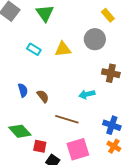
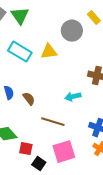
green triangle: (45, 13) -> (20, 16), moved
gray circle: (95, 39) -> (72, 31), moved
cyan rectangle: (34, 49) -> (20, 52), size x1.6

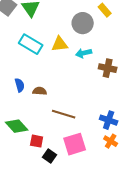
cyan arrow: (73, 97) -> (84, 53), moved
brown semicircle: (29, 99) -> (40, 91), turned -48

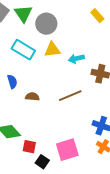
gray circle: (83, 23) -> (46, 24), moved
blue semicircle: (20, 85) -> (12, 82), moved
brown line: (64, 114) -> (70, 96), moved, turned -40

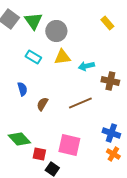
cyan rectangle: (23, 50) -> (33, 57), size x0.7
brown semicircle: (32, 97) -> (42, 104), turned -64
pink square: (67, 150) -> (69, 145), moved, turned 30

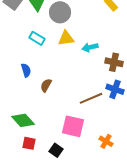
brown line: (80, 103) -> (91, 98), moved
blue cross: (111, 133) -> (115, 89), moved
red square: (39, 154) -> (29, 143), moved
orange cross: (113, 154) -> (106, 141), moved

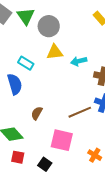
cyan rectangle: (37, 38) -> (26, 63), moved
blue semicircle: (26, 70) -> (15, 84), size x1.5
brown semicircle: (46, 85) -> (37, 113), moved

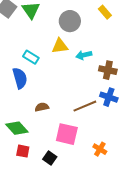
gray circle: (49, 26) -> (70, 21), moved
brown semicircle: (37, 113) -> (42, 107), turned 48

